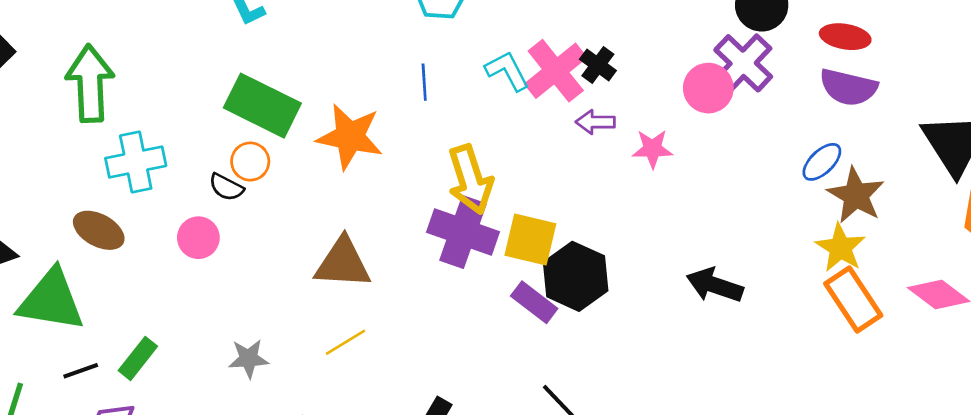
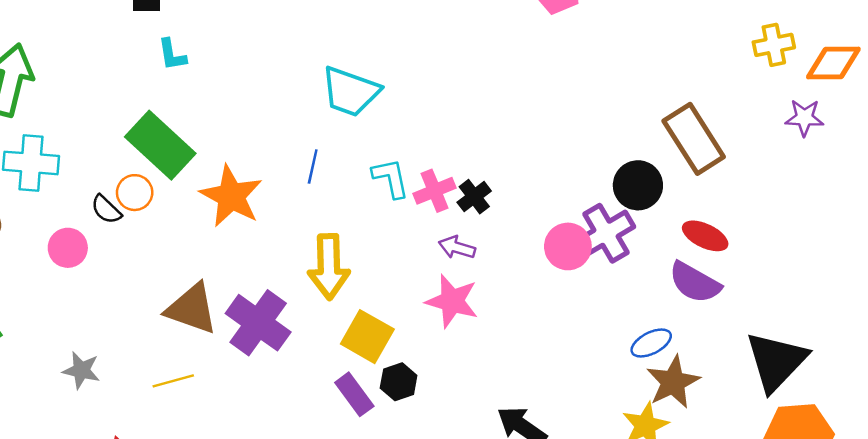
pink cross: (556, 71) -> (435, 191), size x0.7
pink star: (652, 149) -> (452, 301), moved, size x1.4
purple cross: (463, 232) -> (258, 323), moved
black hexagon: (576, 276) -> (399, 382), size x0.6

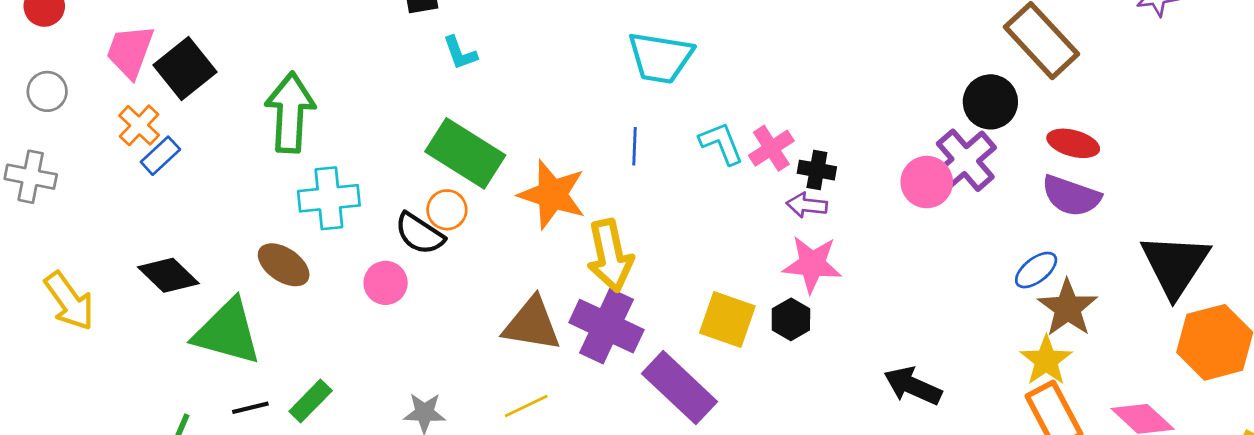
black cross: (474, 197) -> (817, 170), moved, turned -32
black semicircle: (106, 209) -> (420, 234), size x1.4
yellow arrow: (329, 267) -> (610, 256), moved
black hexagon: (399, 382) -> (791, 319), moved
purple rectangle: (354, 394) -> (680, 388), moved, size x1.6

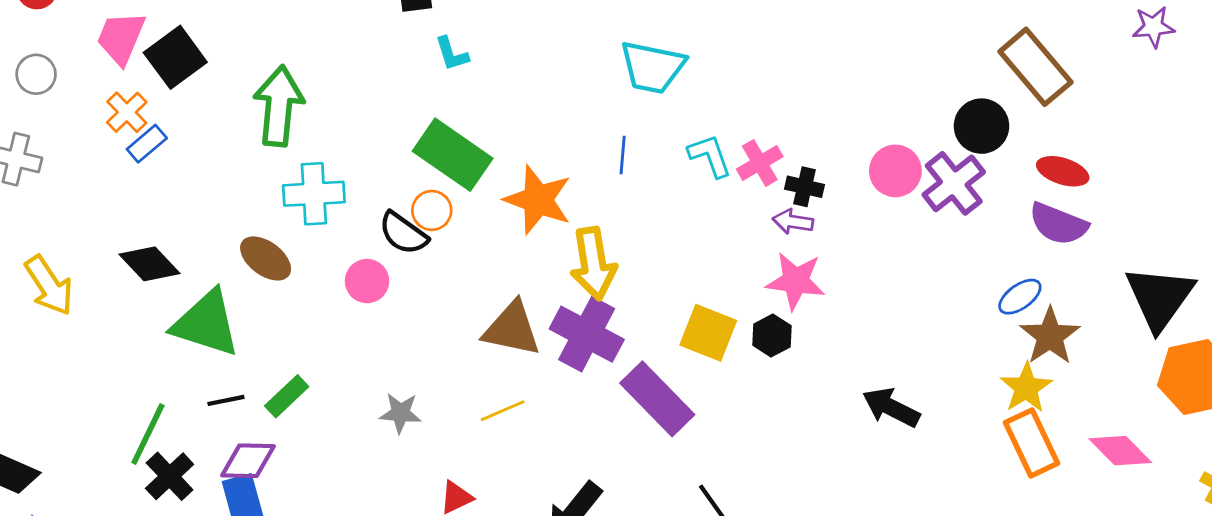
pink circle: (927, 182) -> (895, 171), moved

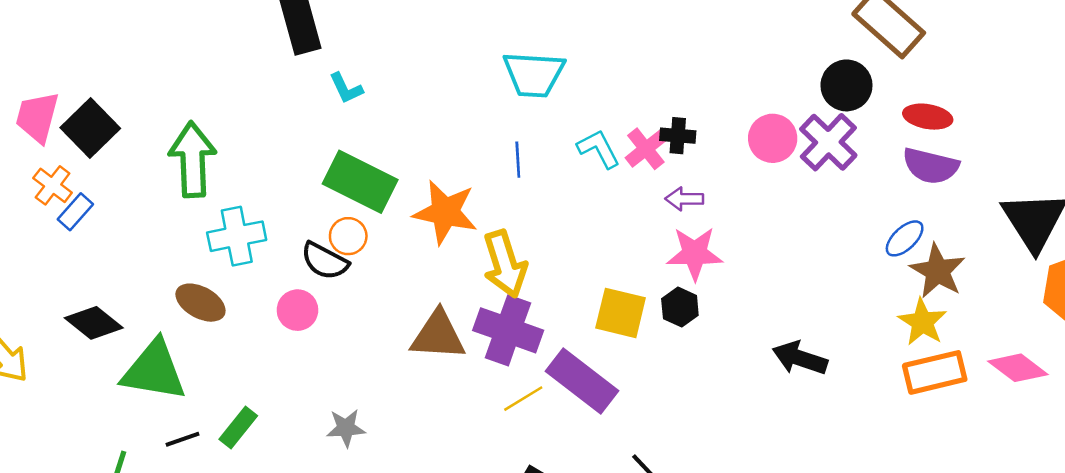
black cross: (805, 187) -> (678, 136), moved
yellow line: (503, 411) -> (523, 399), moved
orange rectangle: (1032, 443) -> (935, 372), turned -70

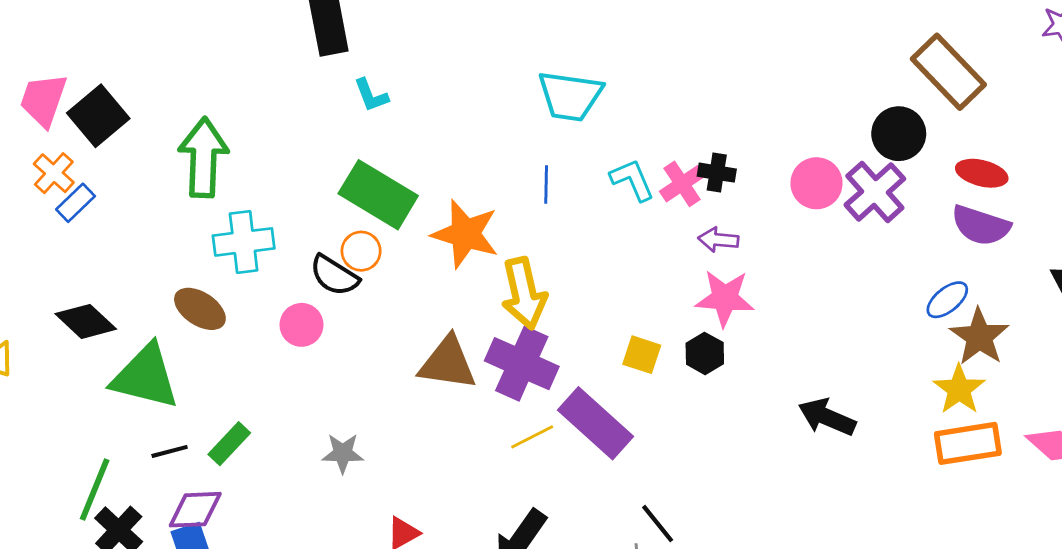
yellow square: (621, 313) -> (642, 355), size x0.7

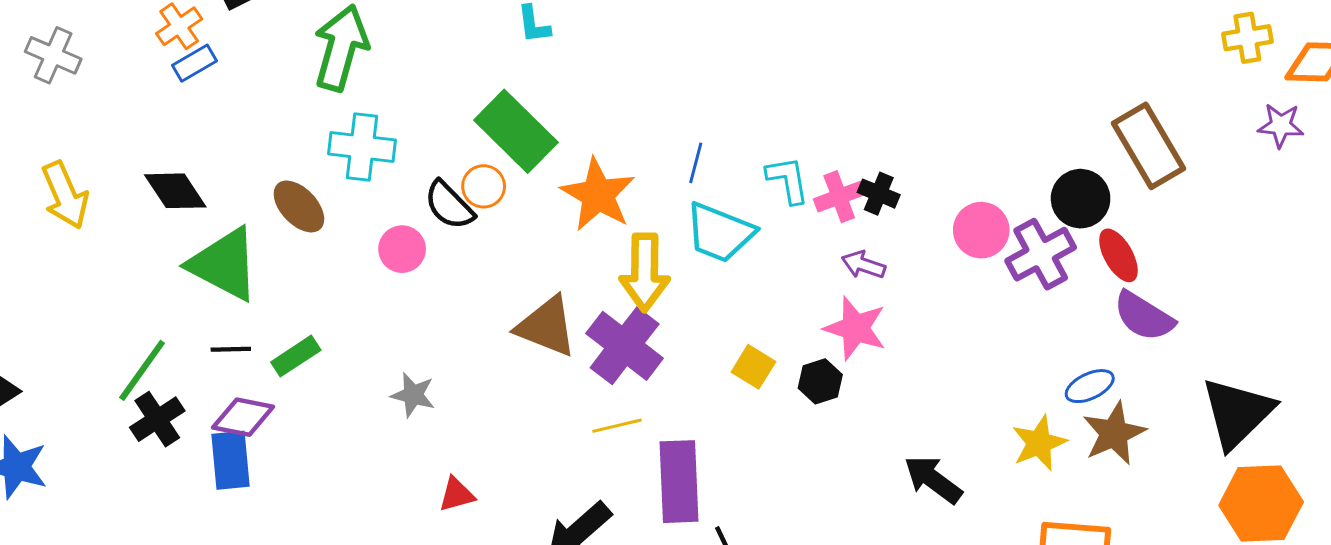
cyan trapezoid: (570, 96) -> (720, 233), moved
red ellipse: (982, 173) -> (1118, 255), moved, turned 33
yellow star: (959, 389) -> (1039, 443), moved
purple rectangle: (595, 423) -> (679, 482), moved, turned 32

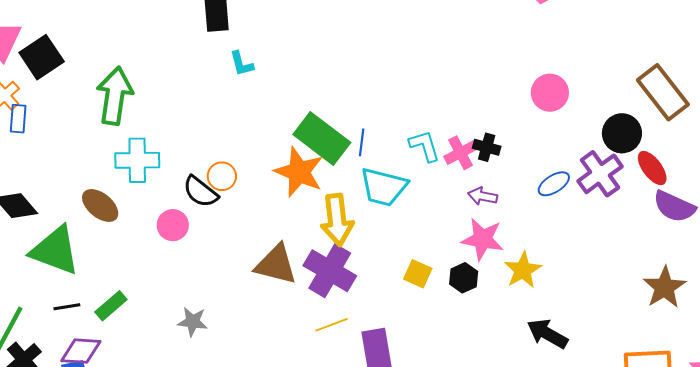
blue rectangle: (195, 63) -> (18, 119), turned -48
green rectangle: (516, 131) -> (322, 139), moved
pink circle: (981, 230) -> (550, 93), moved
blue ellipse: (1090, 386) -> (554, 184), moved
yellow star: (1039, 443) -> (523, 270), moved

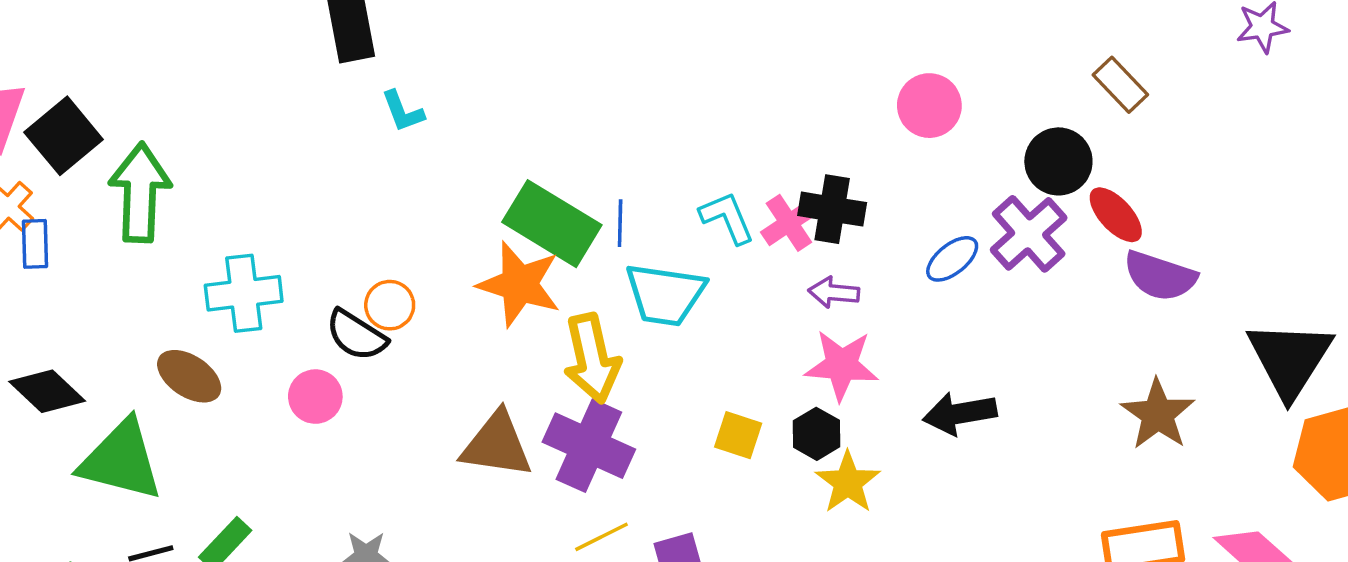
brown rectangle: (663, 92) -> (1120, 85), size x0.6
green arrow: (115, 96) -> (140, 193), moved
black cross: (487, 147) -> (832, 209), size x1.4
yellow star: (523, 270) -> (848, 482), moved
black arrow: (547, 334) -> (960, 413), moved, turned -33

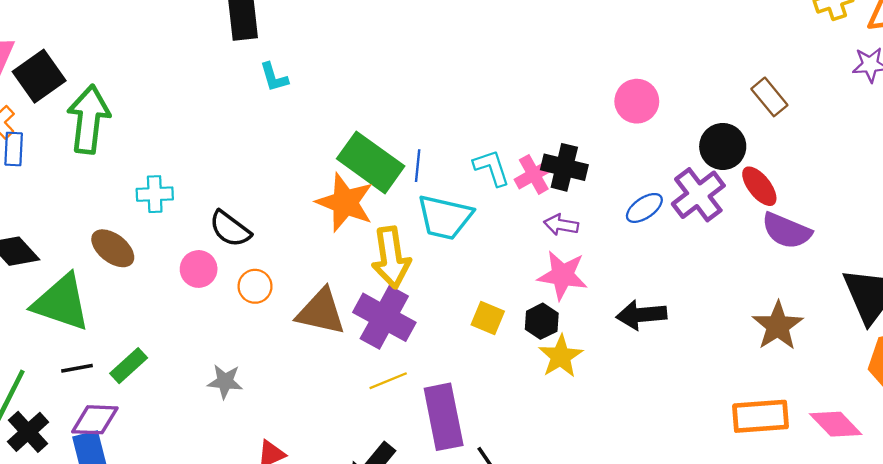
cyan cross: (244, 293) -> (155, 194), size x0.7
orange circle: (390, 305) -> (255, 286), moved

